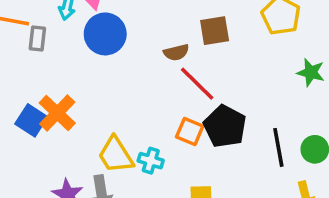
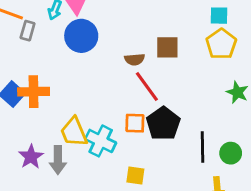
orange cross: (57, 113) -> (34, 92), turned 36
orange square: (190, 132) -> (135, 123), turned -30
cyan cross: (151, 161) -> (101, 141), size x1.5

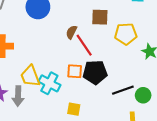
yellow pentagon: (221, 44) -> (126, 34), moved, turned 30
brown semicircle: (135, 59) -> (71, 32), moved, turned 120
black pentagon: (163, 124) -> (95, 72), turned 30
black line: (202, 147) -> (123, 90), turned 70

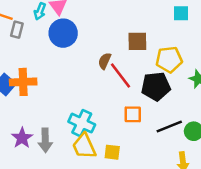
orange square: (75, 71) -> (133, 114), moved
black pentagon: (95, 72) -> (156, 86), moved
yellow trapezoid: (30, 76) -> (84, 146), moved

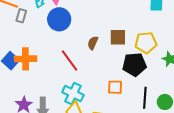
brown square: (137, 41) -> (118, 37), moved
red line: (120, 75) -> (69, 60), moved
black line: (169, 126) -> (145, 98), turned -65

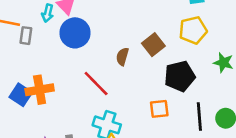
brown square: (118, 37) -> (153, 45), turned -30
yellow pentagon: (146, 43) -> (193, 30), moved

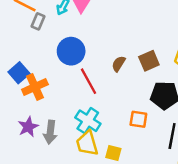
blue circle: (75, 33) -> (71, 51), moved
orange cross: (40, 90) -> (35, 87), moved, turned -30

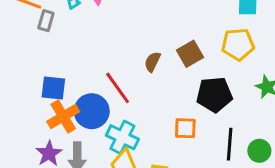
blue circle: (71, 51) -> (92, 111), moved
blue square: (19, 73) -> (53, 88), moved, turned -36
orange cross: (35, 87) -> (63, 116), moved

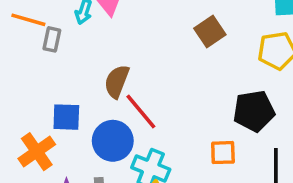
brown square: (190, 54) -> (210, 31), moved
brown semicircle: (152, 62) -> (117, 81), moved, size x1.4
orange cross: (63, 116) -> (37, 152), moved

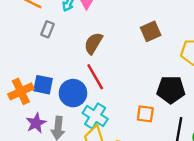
gray rectangle: (52, 39) -> (48, 29), moved
brown semicircle: (117, 81) -> (93, 43), moved
blue square: (66, 117) -> (43, 85), moved

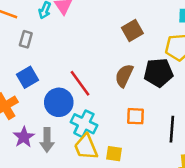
brown semicircle: (93, 43) -> (124, 76), moved
blue square: (43, 85) -> (27, 77), moved, turned -36
black pentagon: (171, 90) -> (158, 73), moved

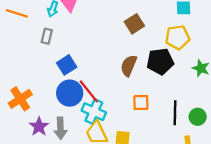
gray rectangle: (26, 39) -> (47, 36), moved
blue square: (27, 77) -> (67, 65), moved
red line: (80, 83) -> (89, 91), moved

